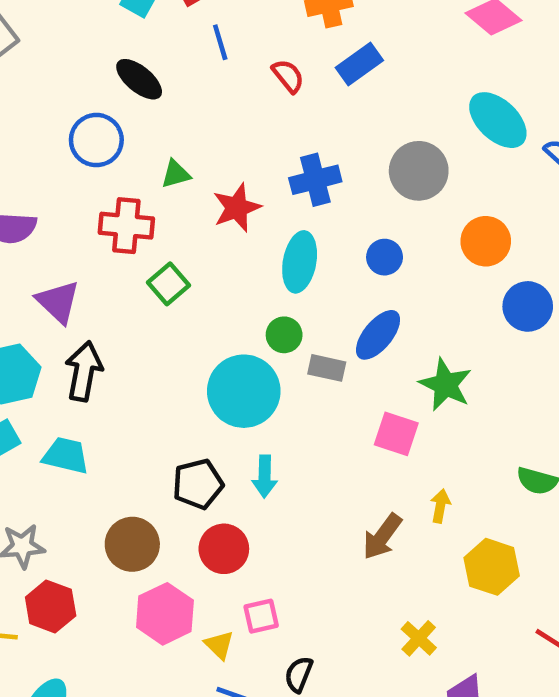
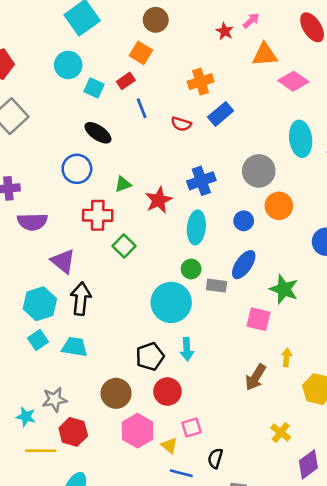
red semicircle: (288, 76) -> (181, 124), turned 150
cyan ellipse: (498, 120) -> (301, 139), turned 44
orange circle: (486, 241) -> (279, 206), moved

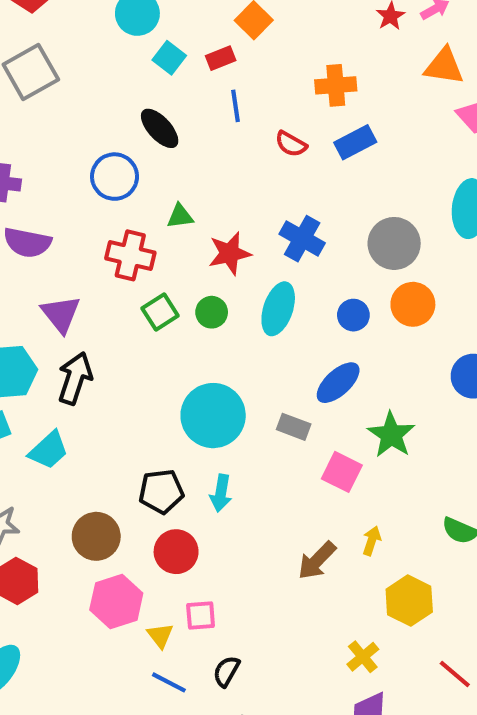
blue cross: (201, 181) -> (302, 239), turned 36
green circle: (191, 269) -> (212, 312), moved
gray rectangle: (217, 286) -> (294, 427), moved
cyan trapezoid: (75, 347) -> (49, 450), turned 116
yellow cross: (281, 433) -> (363, 657), moved

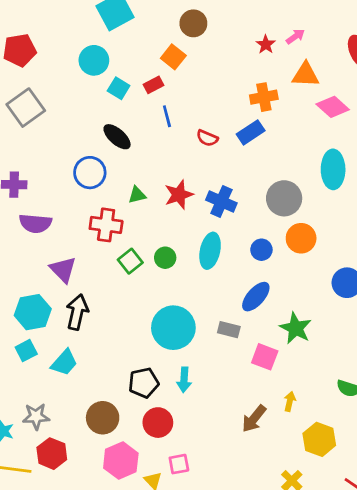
orange cross: (336, 85) -> (264, 97), moved
red star: (230, 253) -> (179, 195), moved

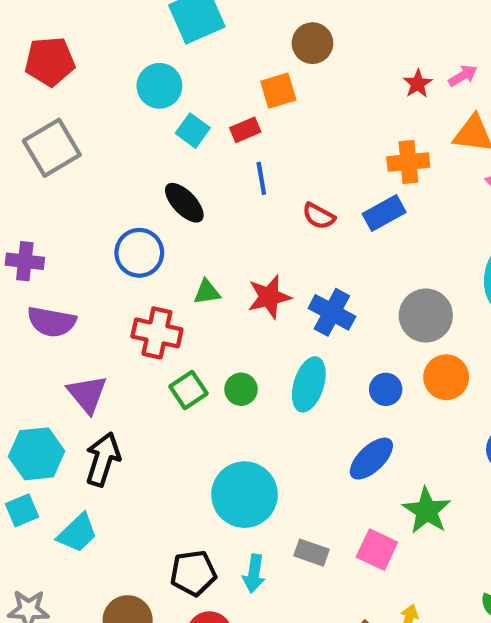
orange square: (173, 57) -> (278, 91), turned 30
gray rectangle: (229, 330) -> (312, 553), moved

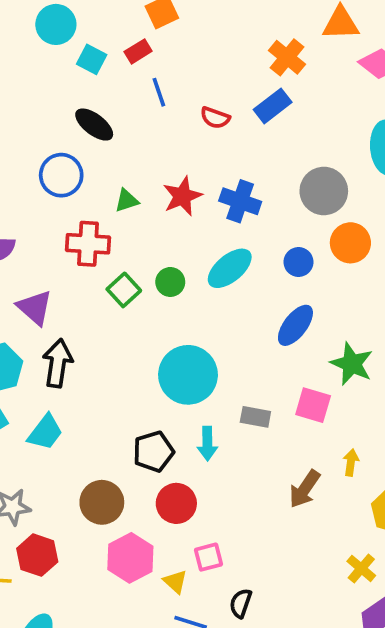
orange cross: (408, 162) -> (287, 57), turned -36
cyan ellipse: (309, 384) -> (230, 268), turned 42

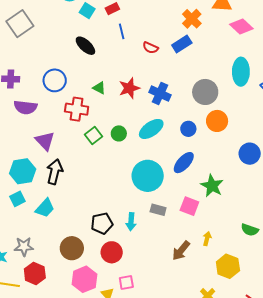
blue circle: (61, 175) -> (55, 80), moved
green triangle: (127, 201) -> (99, 88), turned 40
cyan circle: (188, 375) -> (148, 176), moved

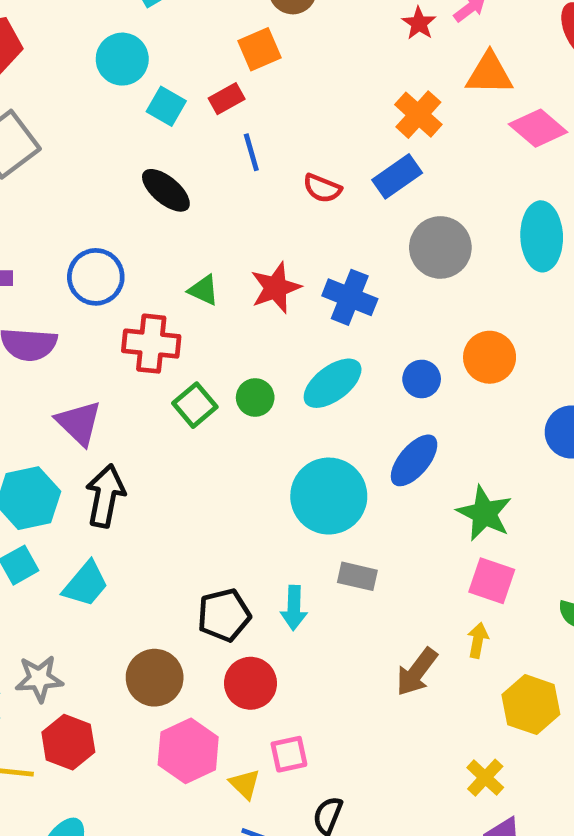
gray circle: (205, 92) -> (440, 247), moved
pink square: (189, 206) -> (492, 581), moved

